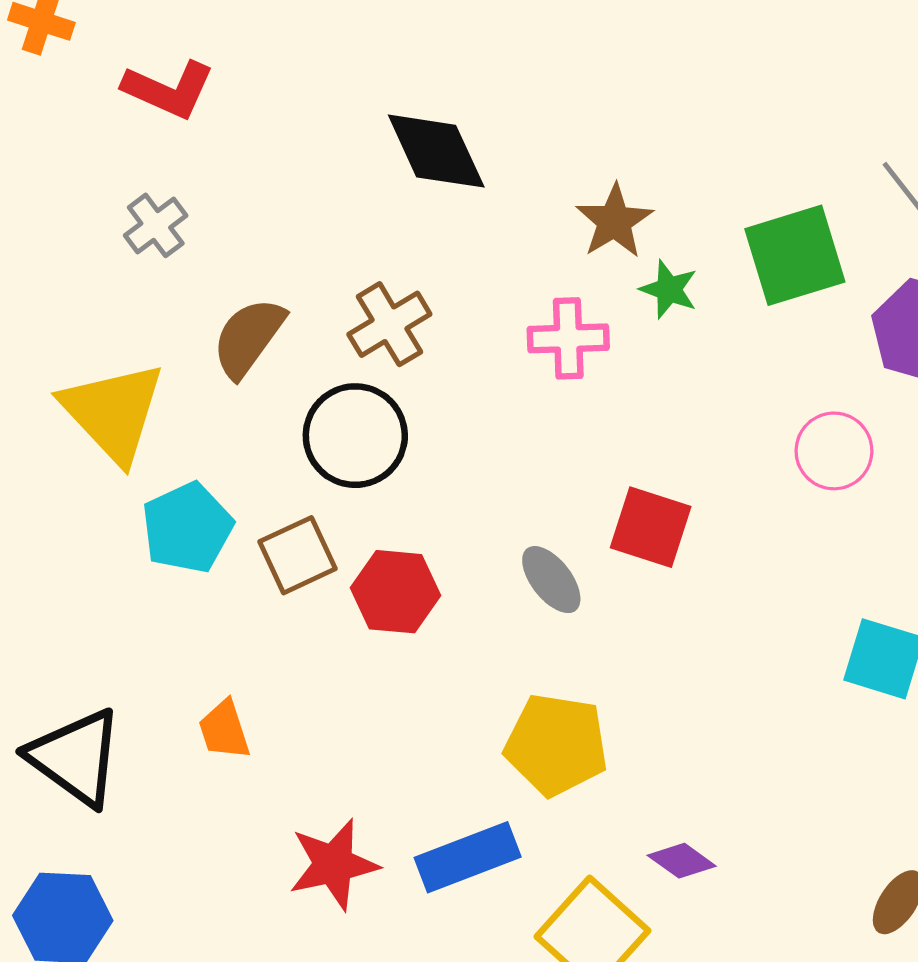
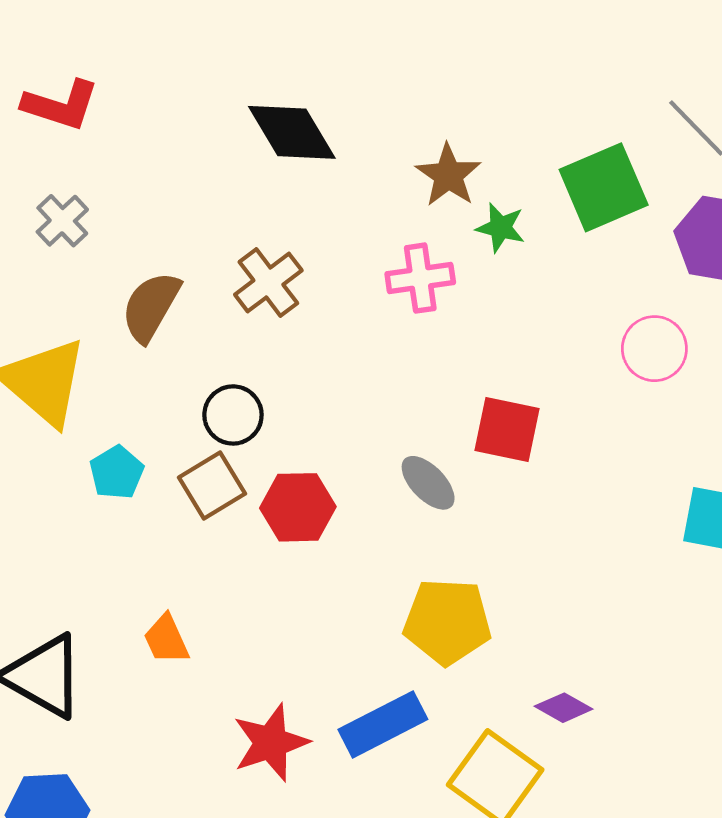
black circle: (355, 436) -> (233, 415), moved, size x0.7
cyan pentagon: (187, 528) -> (117, 472), size x0.7

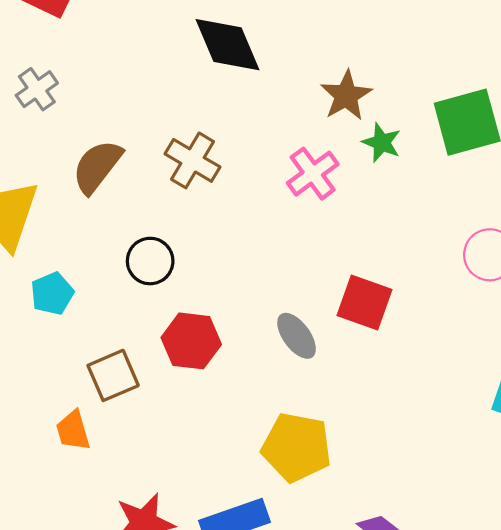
pink cross: (420, 278) -> (313, 174), turned -36
brown cross: (268, 283) -> (193, 160), turned -30
brown square: (212, 486) -> (113, 375), moved

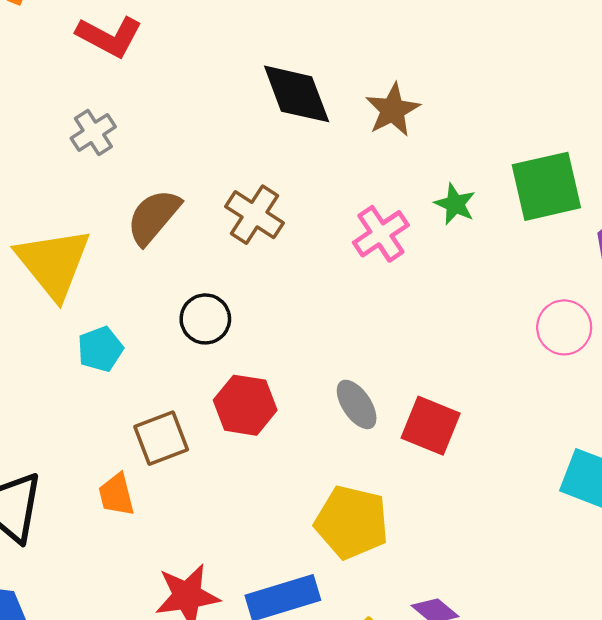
brown star: (346, 96) -> (393, 110), moved
red square: (365, 302) -> (431, 426), moved

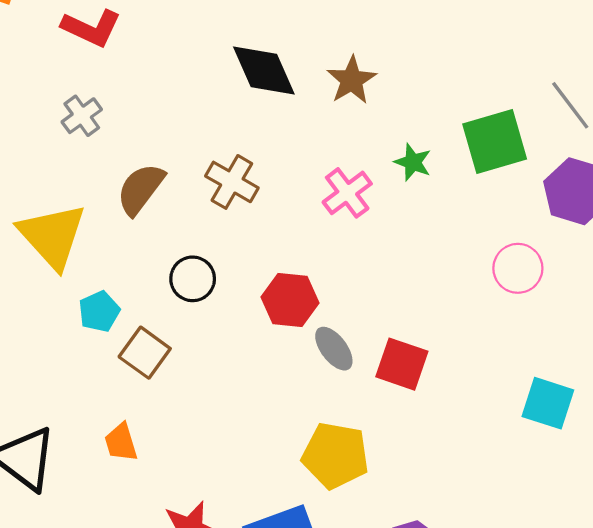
red hexagon: (245, 405) -> (290, 300), moved
brown square: (161, 438) -> (145, 353), moved, turned -30

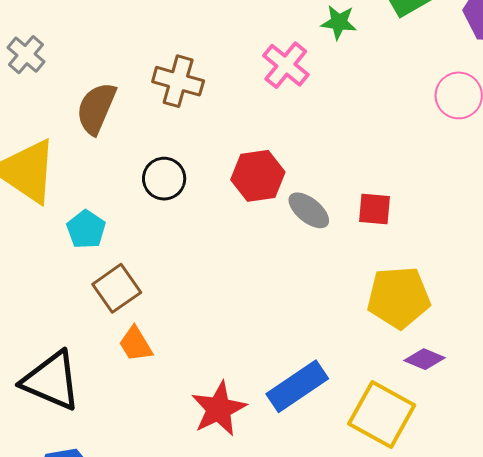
brown square: (145, 353) -> (117, 288), moved, turned 33
red square: (402, 364) -> (374, 209), size x0.7
yellow pentagon: (335, 455) -> (399, 297), moved

